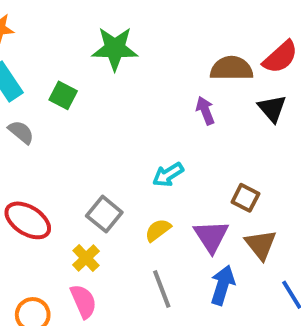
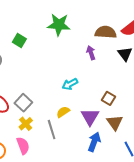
green star: (115, 48) -> (59, 25), moved
gray square: (104, 214) -> (23, 103), moved
gray line: (162, 289) -> (52, 130), moved

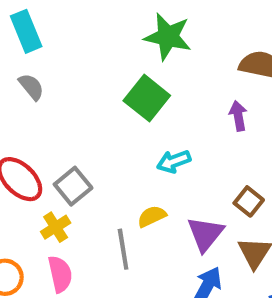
green square: (19, 41) -> (147, 98), moved, size x1.5
purple arrow: (91, 53) -> (238, 116), moved
yellow cross: (26, 124) -> (56, 227), moved

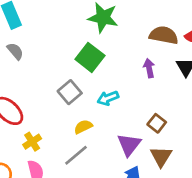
gray square: (73, 186) -> (70, 92), moved
yellow semicircle: (152, 216) -> (83, 127), moved
gray line: (123, 249) -> (76, 155), turned 60

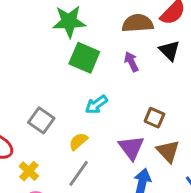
green square: (90, 57) -> (84, 58), moved
gray square: (70, 92) -> (41, 120), moved

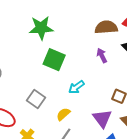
green star: (69, 21) -> (41, 28), moved
green square: (84, 58) -> (54, 60), moved

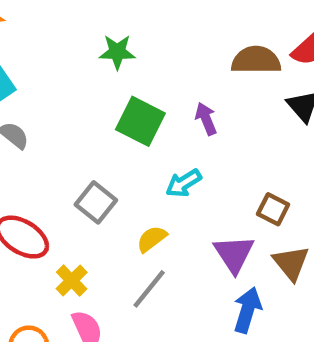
green star: (41, 28) -> (117, 52), size x0.7
purple arrow: (102, 56) -> (206, 119), moved

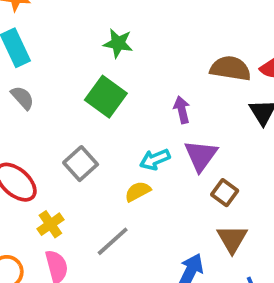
green square: (140, 121) -> (106, 97), moved
yellow semicircle: (152, 239) -> (138, 191), moved
purple triangle: (234, 254) -> (201, 156), moved

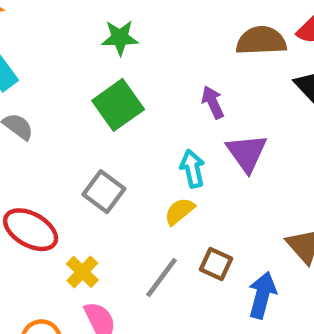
green square: (106, 97) -> (118, 105), turned 30
cyan arrow: (155, 159) -> (192, 169), turned 112
brown square: (225, 193) -> (216, 264), moved

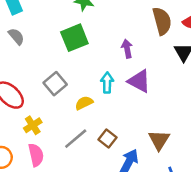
brown semicircle: (261, 41) -> (162, 21), turned 64
purple triangle: (247, 153) -> (139, 81), turned -40
yellow semicircle: (179, 211) -> (84, 103), moved

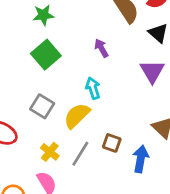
purple triangle: (139, 81) -> (152, 71), moved, turned 50
yellow semicircle: (84, 103) -> (77, 116), size x1.5
yellow cross: (33, 125) -> (50, 152), moved

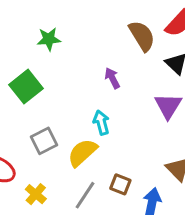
green square: (46, 55) -> (26, 87), moved
gray square: (42, 106) -> (44, 141), turned 30
yellow cross: (50, 152) -> (36, 194), moved

